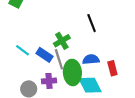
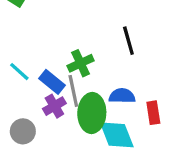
purple cross: (49, 81) -> (54, 106), moved, turned -32

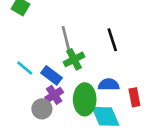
gray line: (73, 91) -> (66, 39), moved
gray circle: (23, 131) -> (42, 109), moved

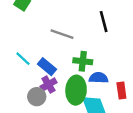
gray line: (66, 39) -> (62, 34), turned -60
black line: (112, 40) -> (104, 22), moved
green cross: (74, 59) -> (83, 61), moved, turned 30

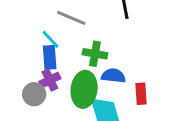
cyan line: (23, 59) -> (51, 39), moved
blue rectangle: (47, 67) -> (50, 57), turned 42

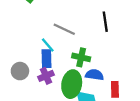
gray circle: (34, 94) -> (20, 71), moved

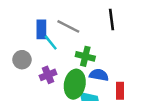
blue rectangle: (46, 59) -> (41, 29), moved
gray circle: (20, 71) -> (22, 60), moved

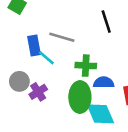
purple cross: (48, 75) -> (38, 92), moved

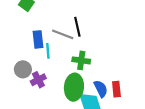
black line: (106, 22) -> (77, 27), moved
cyan line: (46, 58) -> (48, 51), turned 40
blue semicircle: (104, 83) -> (101, 89), moved, turned 60

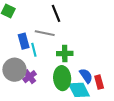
black line: (77, 27) -> (56, 13), moved
gray circle: (23, 69) -> (14, 70), size x1.5
red rectangle: (116, 89) -> (99, 82), moved

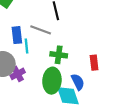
red rectangle: (99, 82) -> (94, 63), moved

